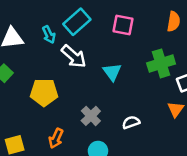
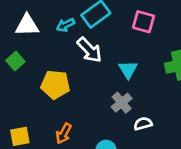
cyan arrow: (49, 35) -> (65, 25), turned 84
gray cross: (91, 116) -> (122, 103), moved

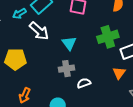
gray cross: (122, 103) -> (66, 69), turned 35

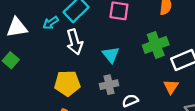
white arrow: (39, 31) -> (75, 42), turned 35
yellow pentagon: (15, 59) -> (67, 83), moved

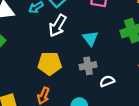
white arrow: (75, 42) -> (58, 26), turned 45

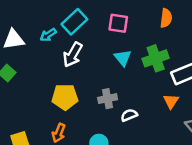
cyan triangle: (90, 38) -> (123, 58), moved

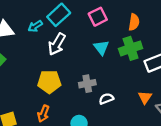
orange semicircle: (166, 18) -> (134, 22), moved
pink square: (118, 23) -> (98, 17), turned -36
orange triangle: (171, 101) -> (145, 97), moved

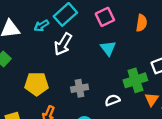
green cross: (131, 48) -> (135, 80), moved
yellow pentagon: (49, 82) -> (37, 84), moved
gray cross: (87, 84) -> (80, 88), moved

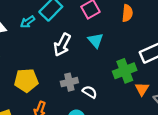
white arrow: (63, 44) -> (62, 45), moved
white semicircle: (112, 100) -> (90, 92), moved, turned 56

